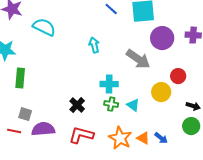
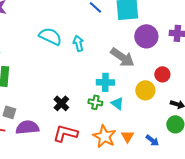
cyan semicircle: (44, 27) -> (50, 36), moved
cyan cross: (109, 84) -> (105, 82), moved
orange triangle: (143, 138) -> (127, 136), turned 32
blue arrow: (161, 138) -> (152, 140), moved

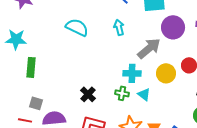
cyan arrow: (78, 43) -> (119, 27), moved
gray arrow: (122, 57) -> (149, 48), turned -75
yellow circle: (145, 90) -> (166, 73), moved

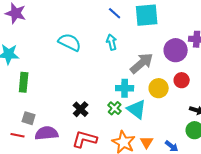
purple circle: (173, 27) -> (176, 50), moved
green cross: (122, 93) -> (115, 108), turned 32
cyan triangle: (144, 94) -> (137, 109), size x1.5

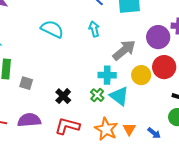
red circle: (182, 80) -> (164, 67), size x1.5
gray square: (29, 118) -> (26, 83), moved

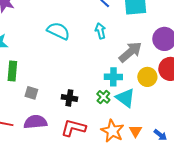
gray square: (26, 83) -> (31, 93), moved
black cross: (63, 96) -> (69, 98), turned -35

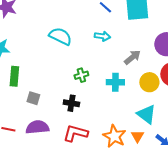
cyan arrow: (100, 31) -> (102, 36), turned 112
gray arrow: (130, 52) -> (132, 57), size x0.7
green cross: (103, 97) -> (81, 75), moved, turned 32
cyan triangle: (125, 98) -> (146, 114), moved

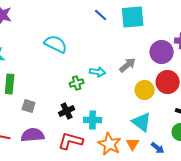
cyan arrow: (102, 36) -> (98, 72), moved
cyan cross: (115, 82) -> (93, 120), moved
black cross: (71, 103) -> (67, 111), turned -35

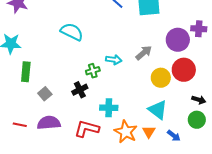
gray square: (29, 106) -> (45, 94), turned 32
black cross: (67, 111) -> (80, 90), moved

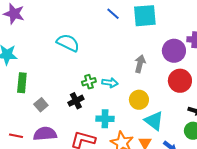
gray arrow: (144, 53) -> (140, 64), turned -36
cyan arrow: (114, 60) -> (110, 83), moved
yellow circle: (161, 78) -> (139, 100), moved

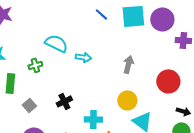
purple circle: (174, 51) -> (162, 19), moved
green cross: (89, 82) -> (35, 65), moved
cyan arrow: (110, 83) -> (83, 57), moved

